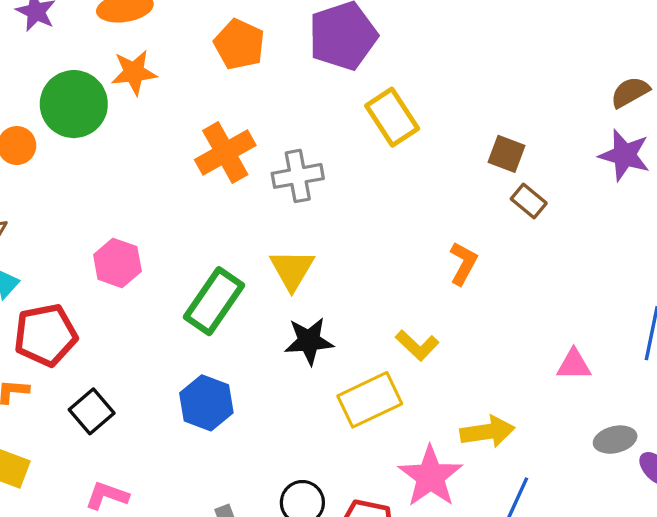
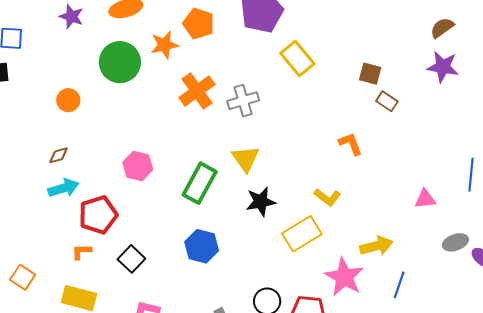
orange star: (134, 72) -> (164, 45), moved
green circle: (74, 104) -> (120, 62), moved
orange L-shape: (463, 263) -> (351, 144), turned -44

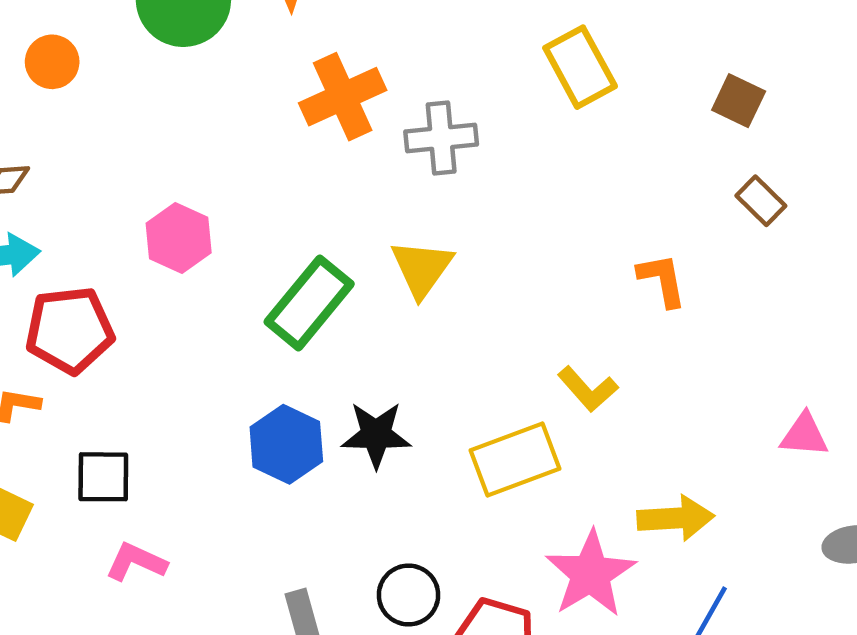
brown square: (370, 74) -> (739, 101), moved
black star: (261, 202) -> (376, 435), moved
black square: (131, 259) -> (103, 477), moved, turned 36

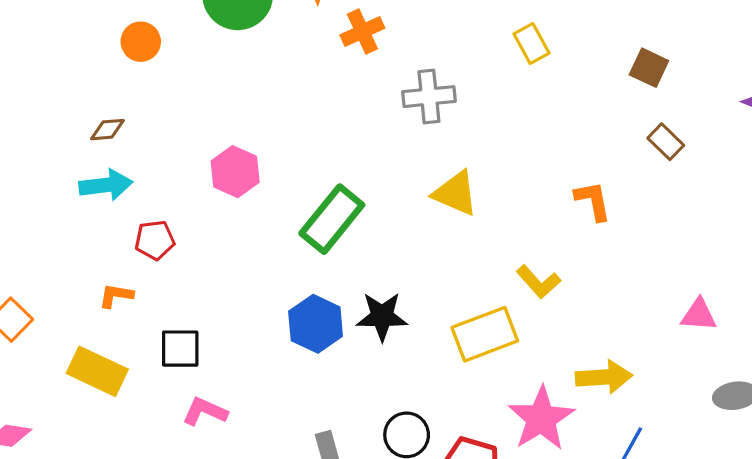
yellow rectangle: (580, 67) -> (531, 44), size x0.7
orange cross: (343, 97) -> (362, 31), moved, size x0.7
yellow triangle: (422, 268) -> (456, 193), moved, turned -42
red pentagon: (70, 330) -> (155, 240), size x0.6

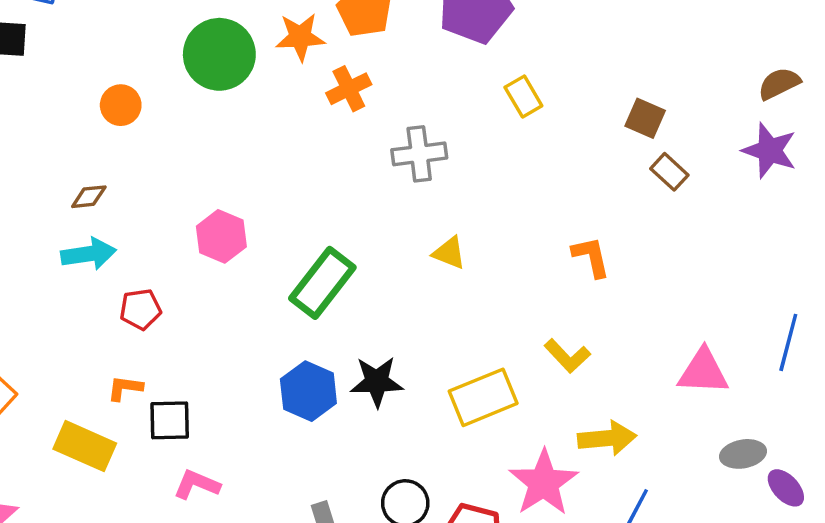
brown rectangle: (666, 142) -> (669, 172), moved
yellow triangle: (456, 193) -> (449, 253), size x0.7
yellow L-shape: (538, 282) -> (567, 356), moved
orange L-shape: (116, 296) -> (125, 388), moved
pink triangle: (699, 315) -> (703, 372), size x1.4

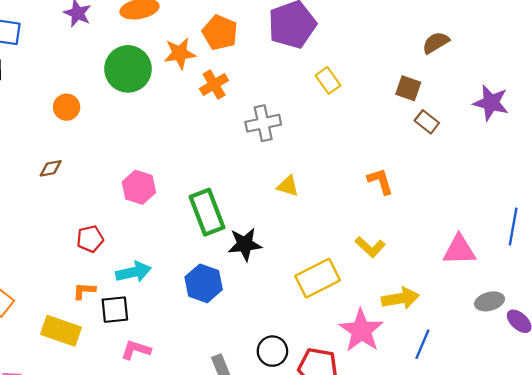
brown semicircle: (779, 84) -> (436, 43), moved
cyan arrow: (89, 254) -> (133, 272), moved
green rectangle: (322, 283) -> (207, 212), turned -54
black star: (377, 382) -> (245, 244), moved

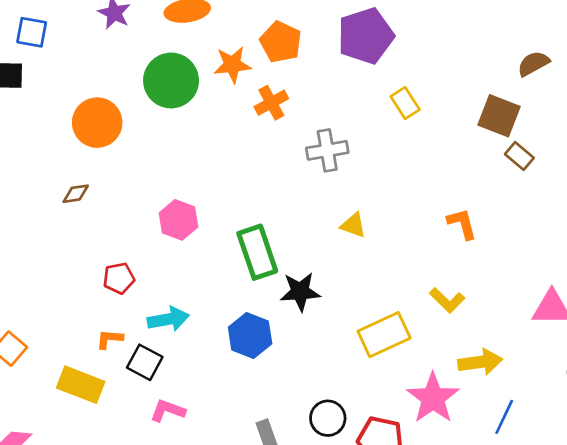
brown square: (408, 88) -> (499, 116), size x1.4
orange circle: (67, 107) -> (97, 123), size x1.6
black square: (115, 310) -> (145, 362), turned 32

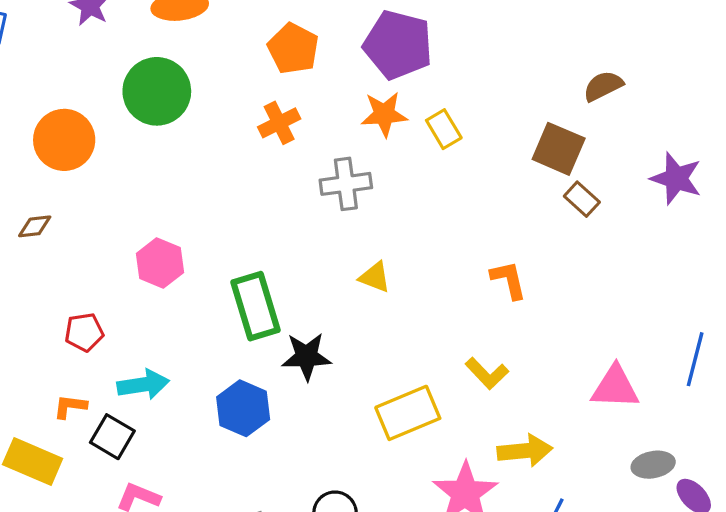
purple pentagon: (366, 36) -> (398, 45), turned 30
orange star: (232, 65) -> (384, 114), moved

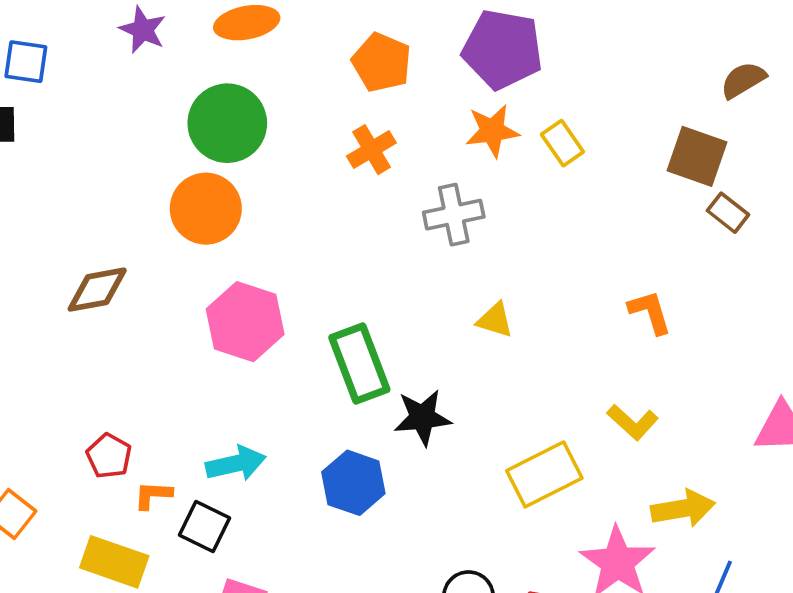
orange circle: (64, 140) -> (206, 209), moved
brown diamond: (35, 226) -> (97, 290), size x1.6
pink hexagon: (160, 263) -> (245, 322), size x1.4
red pentagon: (84, 332) -> (109, 456), moved, turned -30

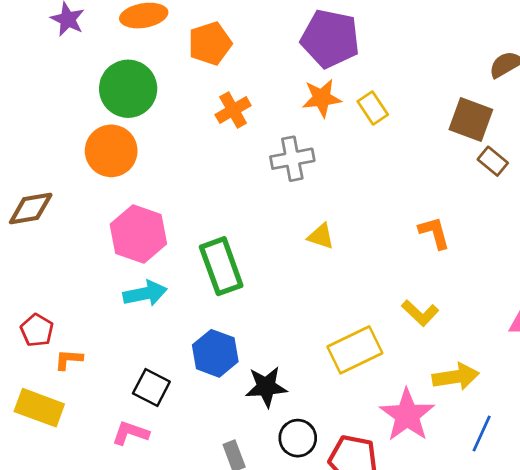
orange pentagon: (382, 62) -> (210, 44), moved, turned 30
black star: (422, 417) -> (266, 387), moved
cyan arrow: (236, 464) -> (145, 293), moved
black square: (205, 526) -> (151, 388), moved

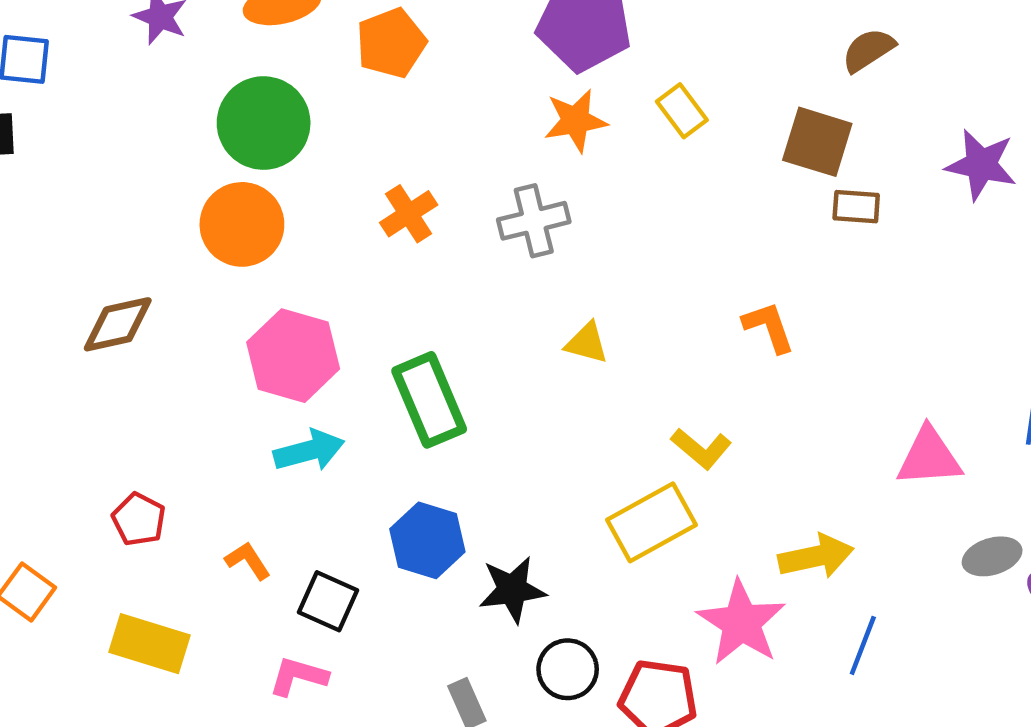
yellow rectangle: (373, 108) -> (682, 111), moved
orange cross: (233, 110) -> (409, 214), moved
brown rectangle: (493, 161) -> (856, 207), turned -32
yellow L-shape: (420, 313) -> (701, 449), moved
orange L-shape: (69, 359) -> (248, 561), moved, turned 56

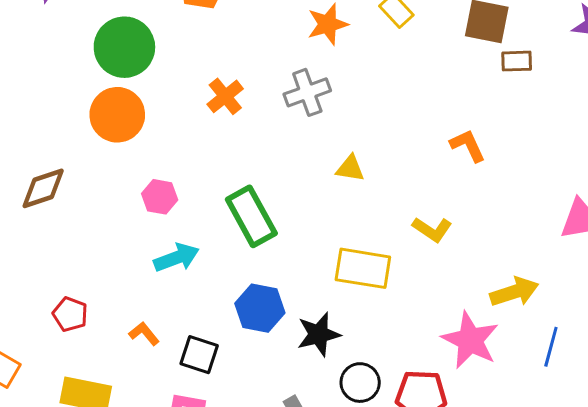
pink hexagon: (293, 356) -> (160, 197), size x0.6
yellow rectangle: (652, 522) -> (363, 268), moved, turned 44

